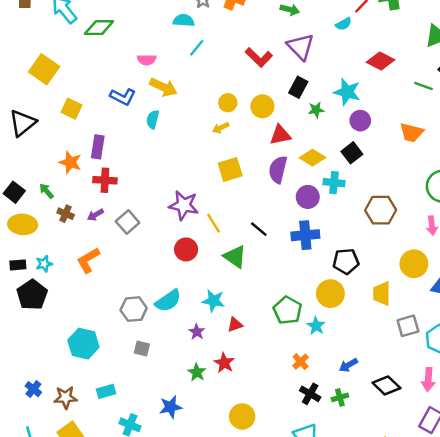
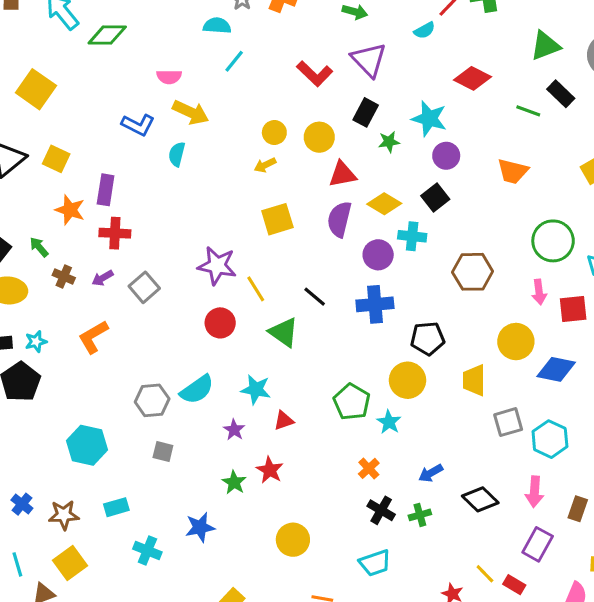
yellow square: (72, 109) -> (56, 159), moved

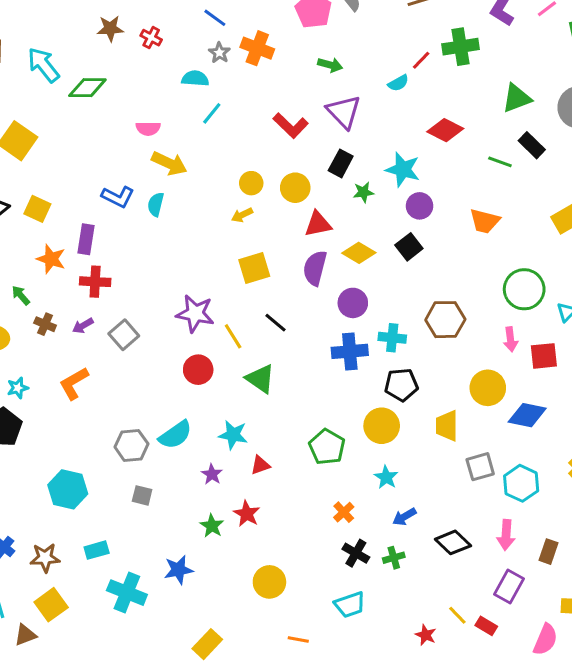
blue L-shape: (138, 125) -> (118, 197), moved
cyan cross: (412, 236) -> (392, 338), moved
black line: (315, 297) -> (275, 323), moved
cyan star: (389, 422) -> (386, 477), moved
cyan cross: (147, 551) -> (127, 593), size x1.4

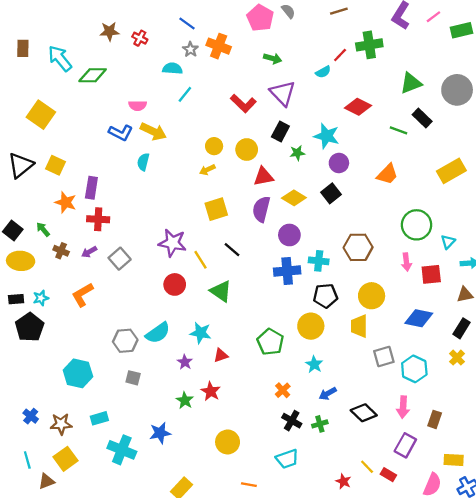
blue L-shape: (118, 197) -> (121, 133), moved
orange trapezoid: (485, 221) -> (387, 174), turned -60
yellow circle: (488, 388) -> (372, 296), moved

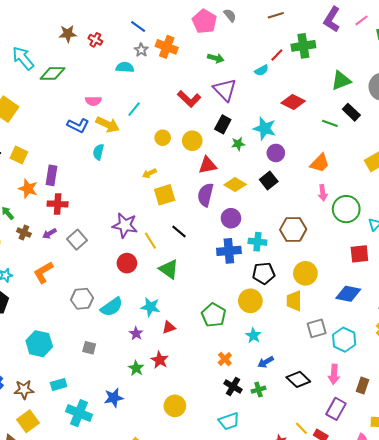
cyan line: (185, 94) -> (134, 109), moved
yellow arrow: (207, 170) -> (149, 173), moved
pink arrow: (406, 262) -> (323, 193), moved
gray hexagon: (125, 341) -> (82, 299), moved

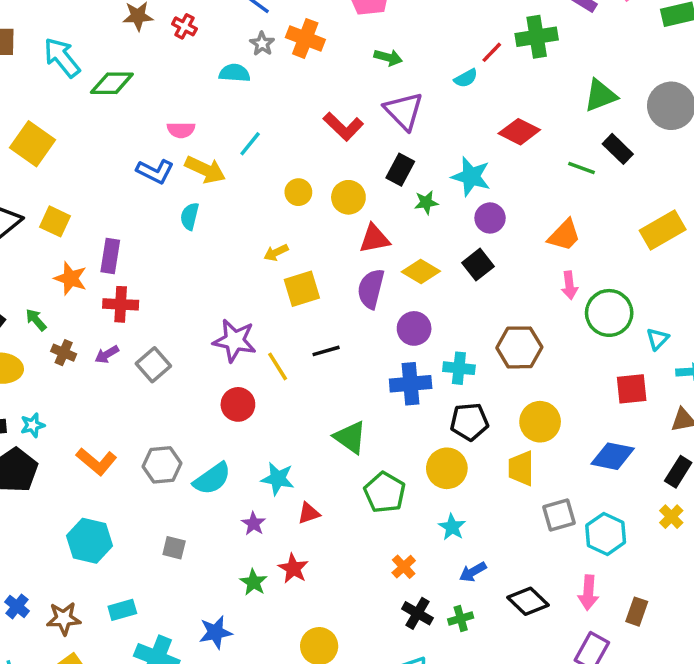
black line: (179, 231) -> (326, 351), turned -56
green triangle: (169, 269) -> (350, 437), moved
orange L-shape: (43, 272) -> (96, 461), moved, turned -110

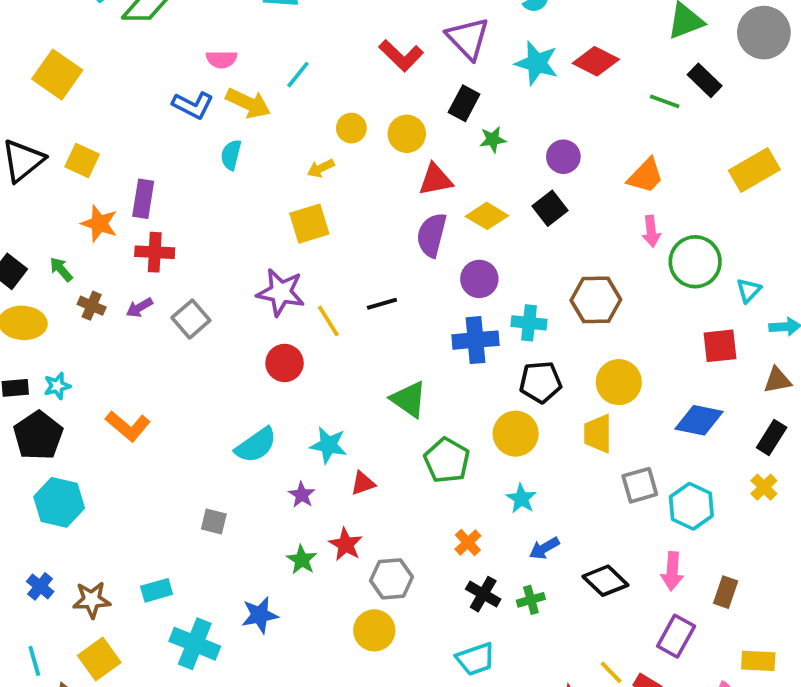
cyan star: (471, 177) -> (537, 63), moved
yellow arrow: (276, 253) -> (321, 168), moved
yellow square: (302, 289) -> (309, 224), moved
gray hexagon: (162, 465) -> (391, 579), moved
cyan hexagon: (90, 541) -> (59, 502), moved

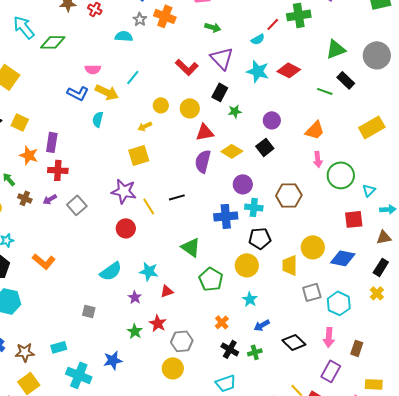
purple circle: (479, 279) -> (243, 184), moved
yellow circle: (619, 382) -> (313, 247), moved

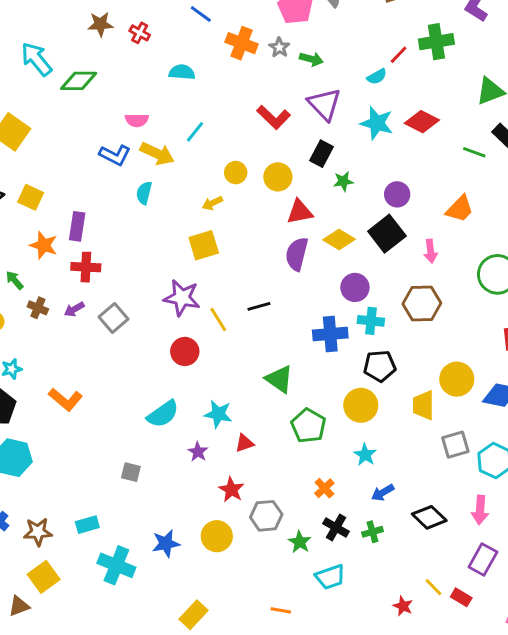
gray star: (140, 19) -> (279, 47), moved
black square: (265, 147) -> (387, 234), size x1.4
pink arrow: (318, 159) -> (431, 251), moved
green star: (135, 331) -> (300, 542), moved
yellow circle: (173, 368) -> (217, 536), moved

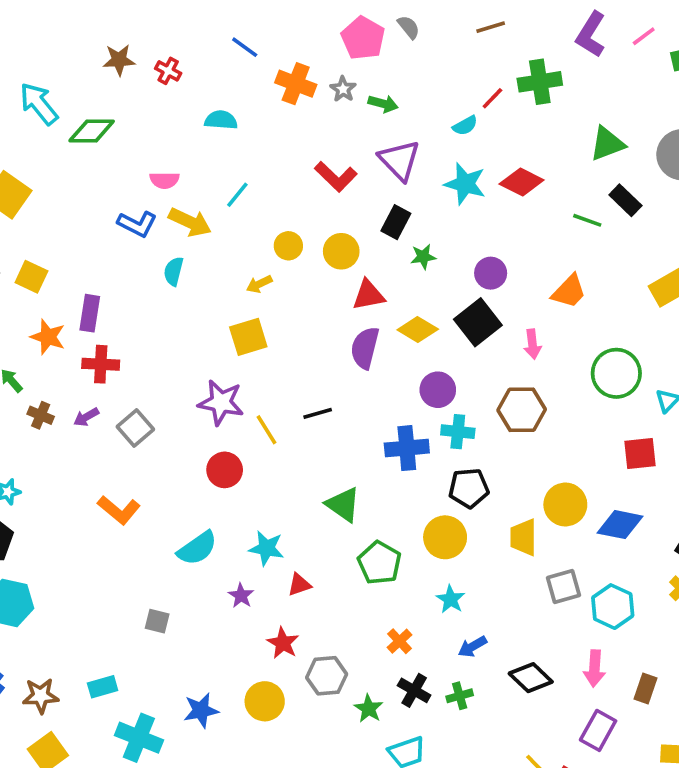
orange L-shape: (65, 399) -> (119, 510), moved

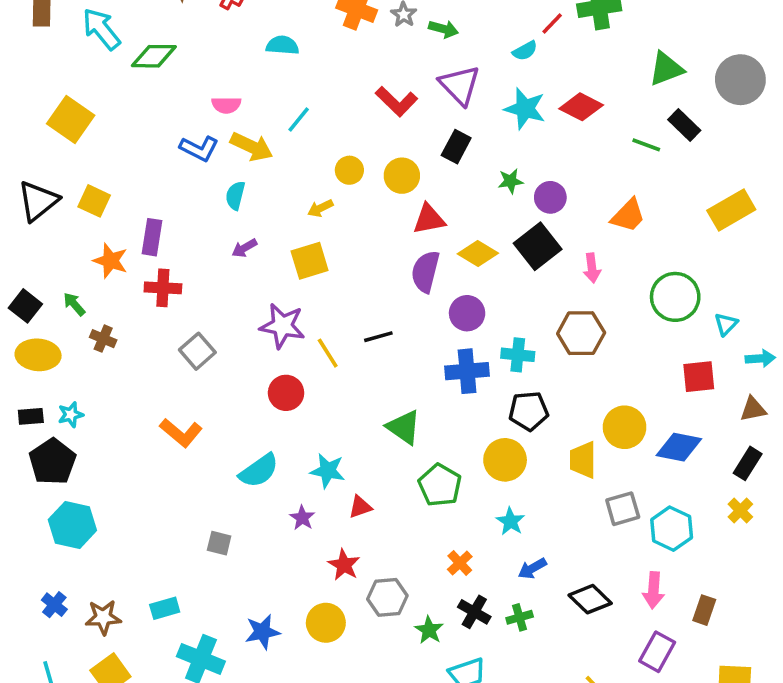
green star: (423, 257) -> (510, 181), moved
purple circle: (438, 390) -> (467, 313), moved
purple arrow: (86, 417) -> (244, 248), moved

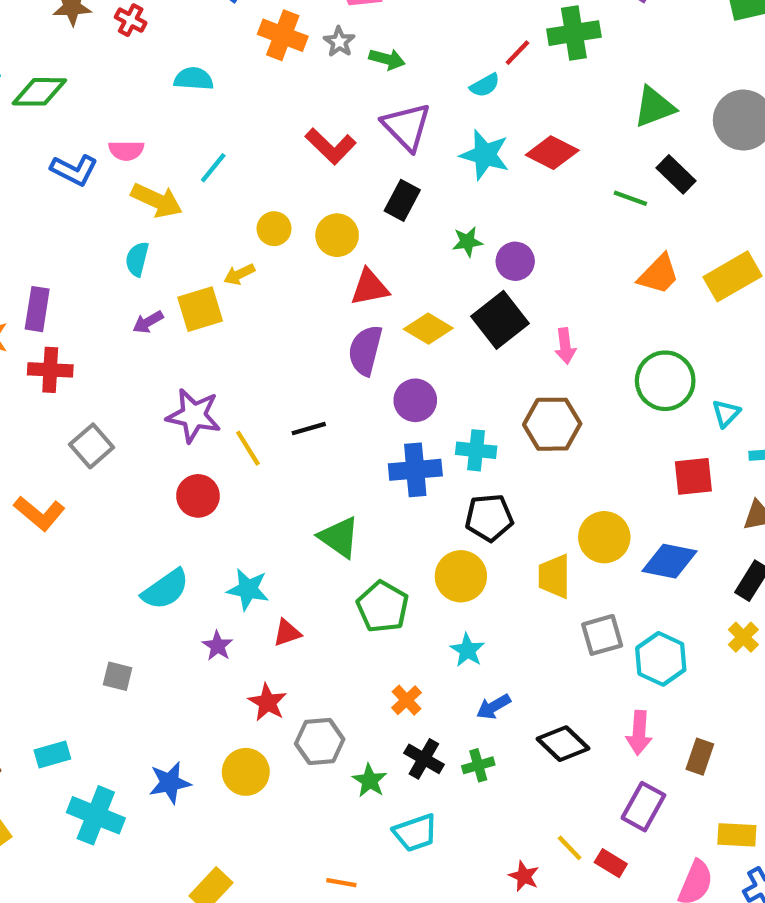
blue L-shape: (199, 148) -> (74, 170), moved
orange trapezoid: (628, 215) -> (659, 274), moved
yellow square: (310, 261) -> (200, 309), moved
orange L-shape: (181, 433) -> (39, 513), moved

